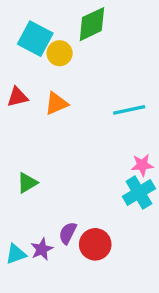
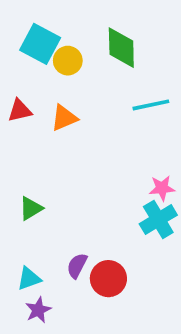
green diamond: (92, 24) -> (121, 48), moved, turned -66
cyan line: (129, 110) -> (151, 105), moved
purple star: (42, 249) -> (38, 310), moved
cyan triangle: (16, 254) -> (29, 279), moved

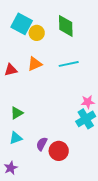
cyan line: (151, 105) -> (69, 64), moved
red triangle: (20, 110) -> (11, 70), moved
cyan triangle: (29, 279) -> (16, 138), moved
purple star: (38, 310) -> (11, 168), moved

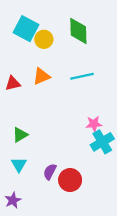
pink star: (88, 102) -> (94, 124), moved
cyan triangle: (16, 138) -> (19, 165), turned -40

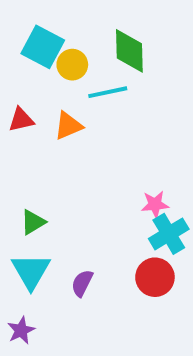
cyan line: (82, 76) -> (108, 92), moved
red triangle: (13, 83) -> (21, 120), moved
cyan triangle: (19, 165) -> (31, 271), size x1.5
red circle: (70, 180) -> (155, 277), moved

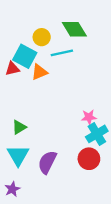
cyan square: (43, 47) -> (25, 56), moved
green diamond: (129, 51) -> (74, 29), turned -30
purple semicircle: (82, 283) -> (47, 162), size x1.5

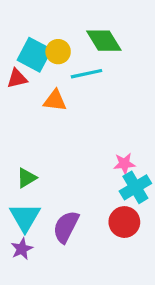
cyan square: (25, 56) -> (34, 55), moved
red triangle: (12, 69) -> (17, 78), moved
orange triangle: (39, 72) -> (55, 101), turned 30
purple star: (12, 189) -> (22, 249), moved

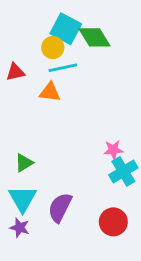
cyan square: (34, 55) -> (66, 29), moved
cyan line: (86, 74) -> (63, 68), moved
red circle: (124, 222) -> (113, 222), moved
purple star: (22, 249) -> (20, 228), turned -30

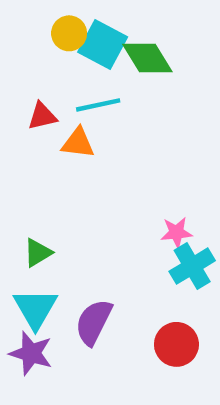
yellow circle: (53, 47) -> (69, 33), moved
red triangle: (15, 72) -> (42, 116), moved
purple star: (20, 228) -> (31, 353), size x1.4

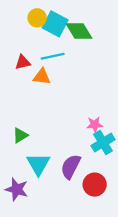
cyan triangle: (35, 309) -> (38, 164), moved
purple semicircle: (94, 322) -> (71, 167), moved

